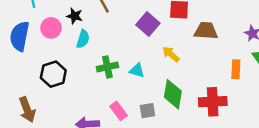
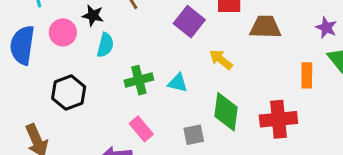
pink rectangle: (119, 111) -> (141, 129), moved

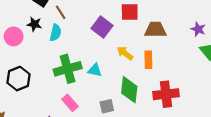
cyan semicircle: (105, 45) -> (56, 33), moved
orange rectangle: (307, 75) -> (148, 60), moved
green cross: (139, 80) -> (68, 69), size x1.4

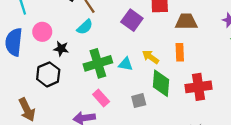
black star: (34, 24) -> (61, 49), moved
cyan semicircle: (56, 33) -> (85, 27), turned 35
yellow arrow: (125, 53) -> (151, 57), moved

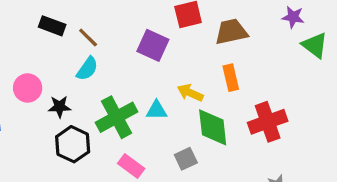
black hexagon: (48, 74) -> (73, 144), moved

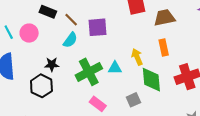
purple square: (153, 45) -> (98, 27), moved, turned -30
pink circle: (28, 88) -> (29, 33), moved
yellow arrow: (190, 93) -> (137, 57), turned 42
black hexagon: (73, 144) -> (41, 86), moved

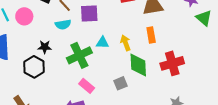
cyan semicircle: (70, 40) -> (63, 25), turned 42
cyan triangle: (115, 68) -> (102, 43), moved

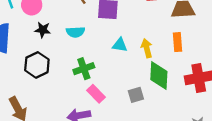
cyan semicircle: (63, 25) -> (76, 32), moved
black star: (45, 47) -> (43, 30), moved
green cross: (79, 55) -> (84, 69), moved, size x0.7

